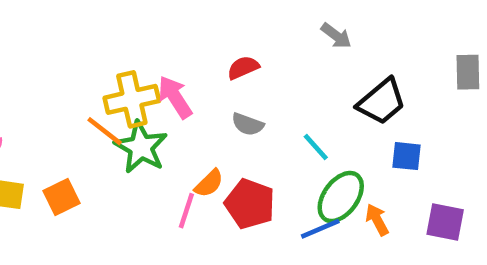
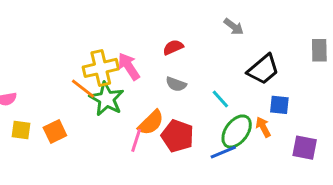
orange semicircle: (209, 183) -> (151, 123), size x1.4
orange arrow: (377, 220) -> (263, 127), moved

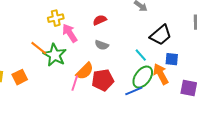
yellow cross: (101, 68) -> (56, 18), moved, size x0.7
cyan line: (220, 99) -> (141, 55), moved
orange arrow: (263, 127) -> (161, 74), size x1.5
red pentagon: (178, 136) -> (103, 80), turned -30

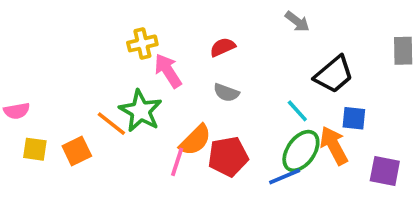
orange line: (39, 48) -> (111, 124), moved

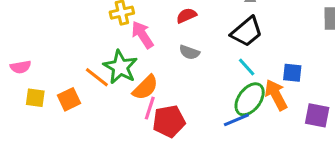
black trapezoid: (334, 74) -> (247, 32), moved
orange semicircle: (195, 140) -> (145, 88), moved
red pentagon: (228, 156) -> (169, 121), moved

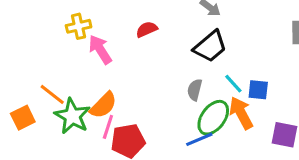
gray semicircle: (189, 52) -> (195, 90), moved, turned 84
green star: (120, 67) -> (72, 116), moved
cyan line: (247, 67) -> (233, 84), moved

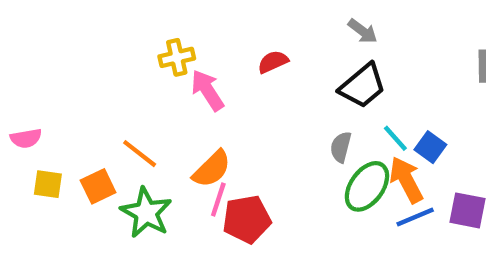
blue square: (258, 90) -> (430, 147), turned 30
green star: (72, 116) -> (146, 213), moved
blue line: (199, 139) -> (415, 217), moved

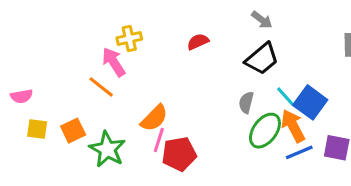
pink arrow: (207, 90) -> (114, 62), moved
blue square: (430, 147) -> (310, 102), size x1.5
orange line: (140, 154) -> (101, 87), moved

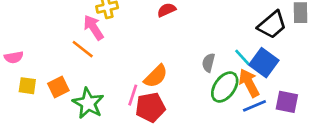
black trapezoid: (262, 59) -> (272, 25), moved
orange semicircle: (154, 118) -> (156, 76), moved

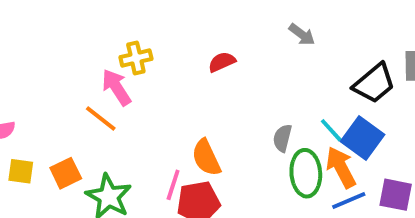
orange semicircle: (156, 76) -> (206, 158), turned 110
green ellipse: (225, 87) -> (306, 173), turned -40

